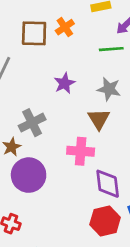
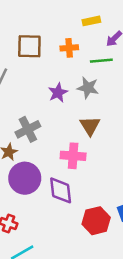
orange cross: (65, 27) -> (69, 48), moved, turned 30
gray star: (109, 89) -> (88, 88), moved
purple diamond: (108, 184) -> (61, 190), moved

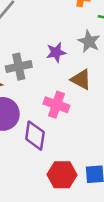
purple star: (58, 93) -> (56, 52), moved
brown triangle: (90, 126) -> (81, 79), turned -45

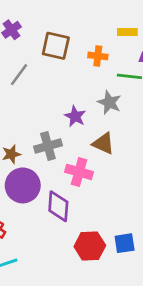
purple star: (56, 52) -> (75, 116), turned -30
gray cross: (19, 67) -> (48, 146), moved

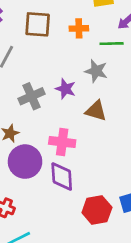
gray cross: (48, 146) -> (31, 96), moved
pink cross: (79, 172) -> (62, 142), moved

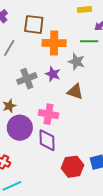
orange cross: (79, 28) -> (54, 43), moved, size x1.6

